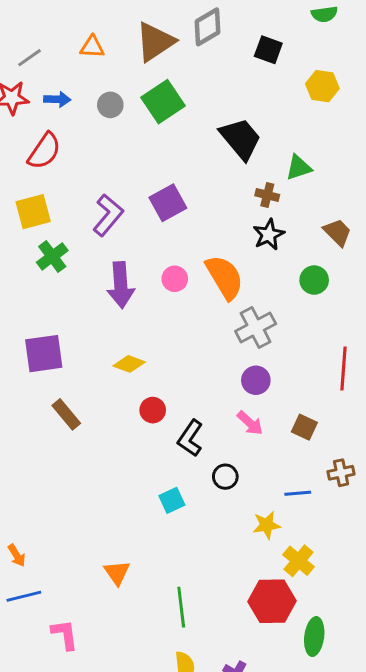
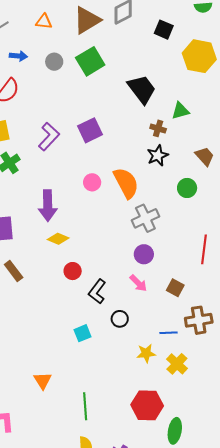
yellow hexagon: (322, 86) -> (199, 56), size x1.5
purple arrow: (121, 285) -> (48, 206), moved
brown cross: (341, 473) -> (199, 320), size x1.5
yellow cross: (299, 561) -> (177, 364), moved

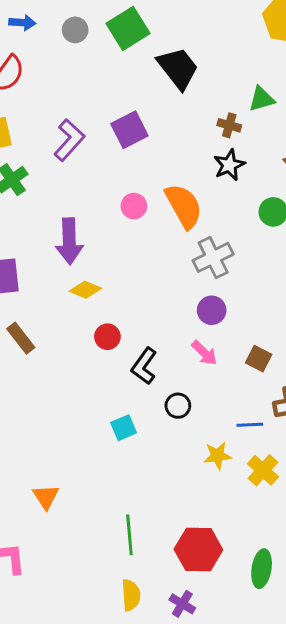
black trapezoid: (142, 89) -> (178, 68), moved
orange triangle: (43, 381) -> (46, 497), moved
red hexagon: (147, 405) -> (198, 550), moved

